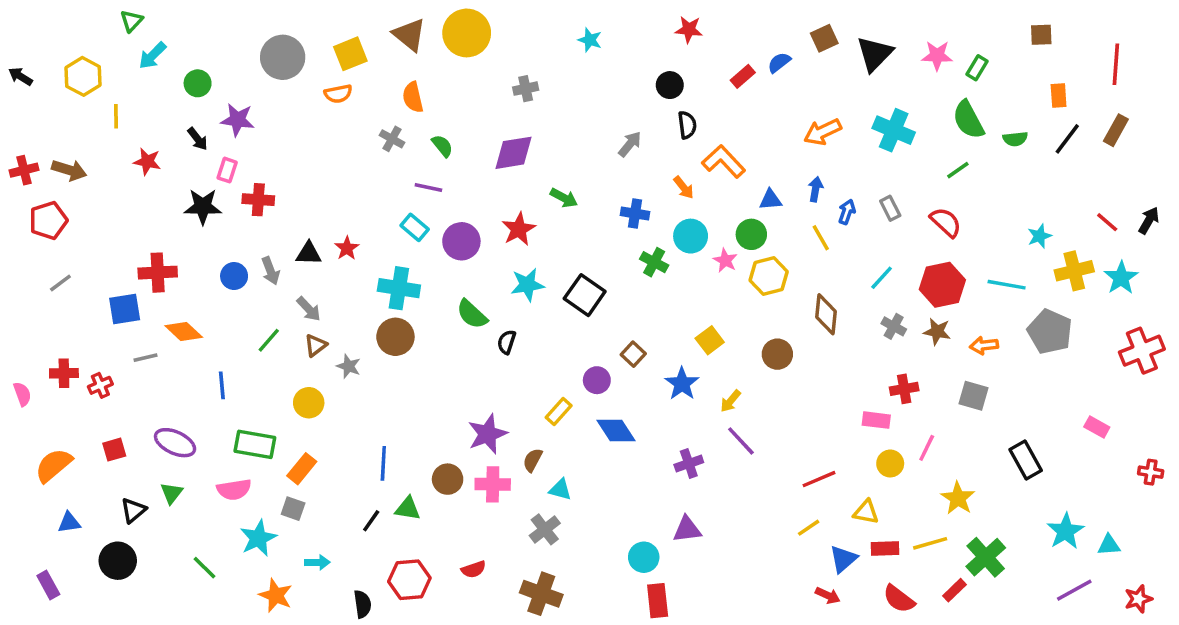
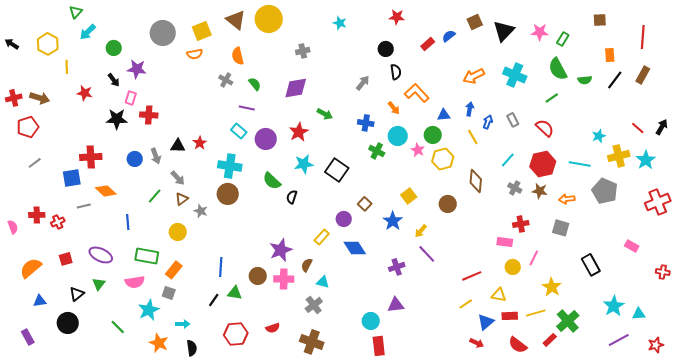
black semicircle: (362, 604) -> (192, 348), moved

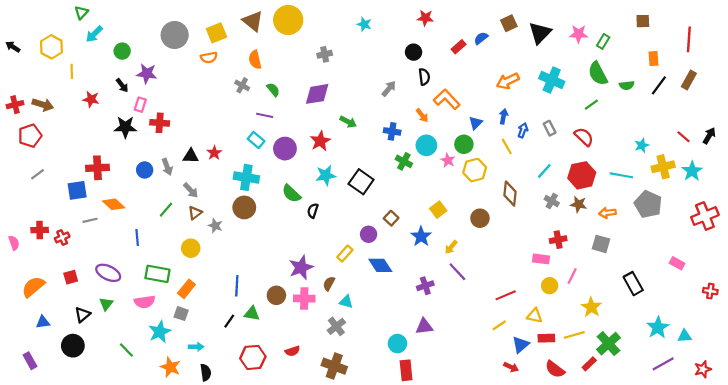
blue triangle: (444, 115) -> (476, 123), turned -40

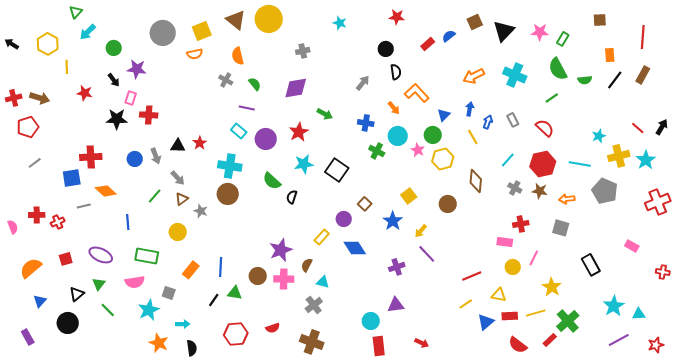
orange rectangle: (186, 289) -> (191, 270), moved
blue triangle: (43, 322) -> (40, 301), turned -40
green line: (126, 350) -> (108, 310), moved
red arrow: (511, 367) -> (422, 343), moved

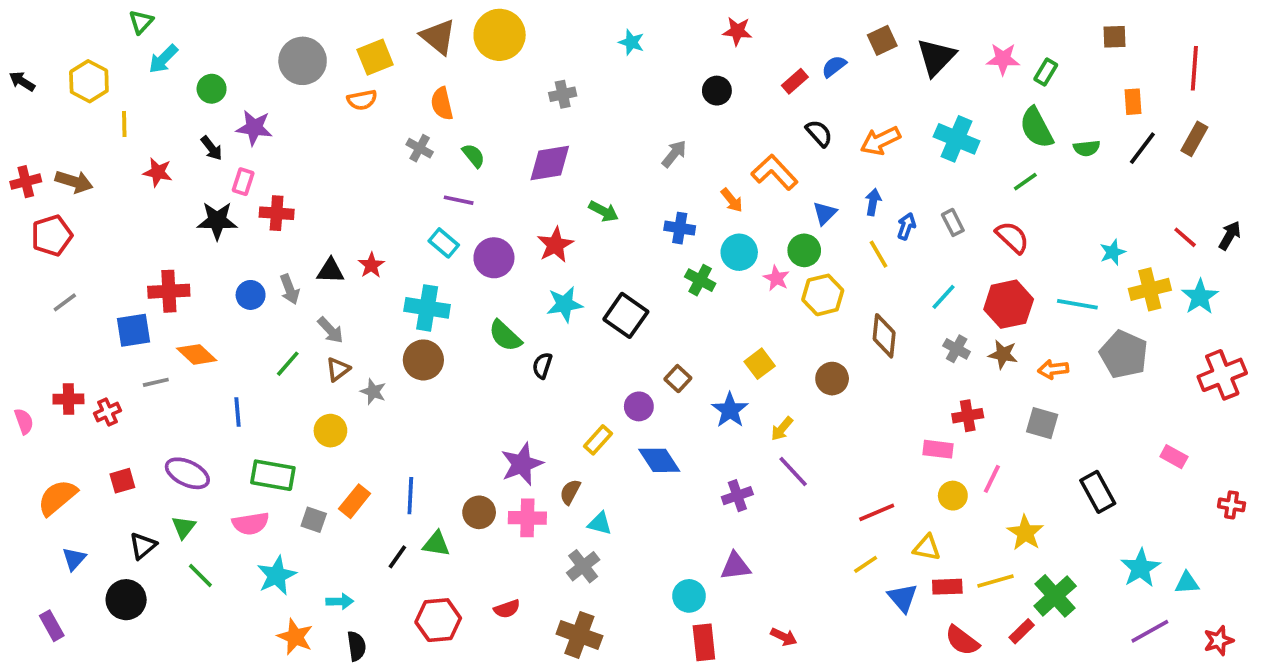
black semicircle: (396, 72) -> (819, 133), moved, turned -35
gray square: (169, 293) -> (314, 520), moved
blue triangle: (486, 322) -> (903, 598), turned -30

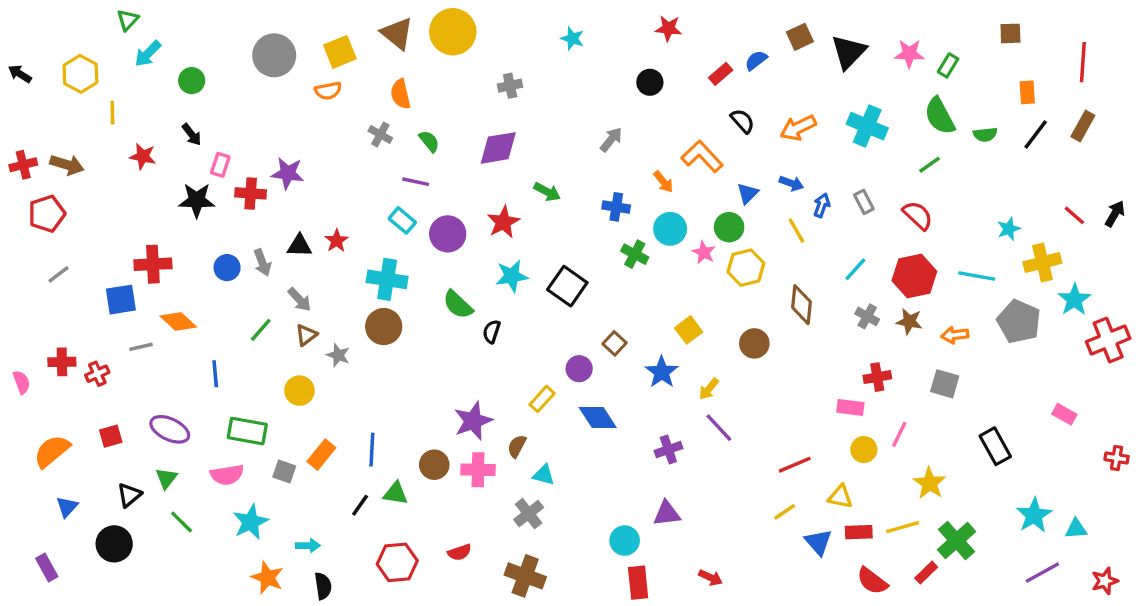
purple star: (254, 128) -> (288, 173), moved
blue arrow: (873, 202) -> (791, 183), turned 100
cyan star: (1200, 297) -> (1074, 300), moved

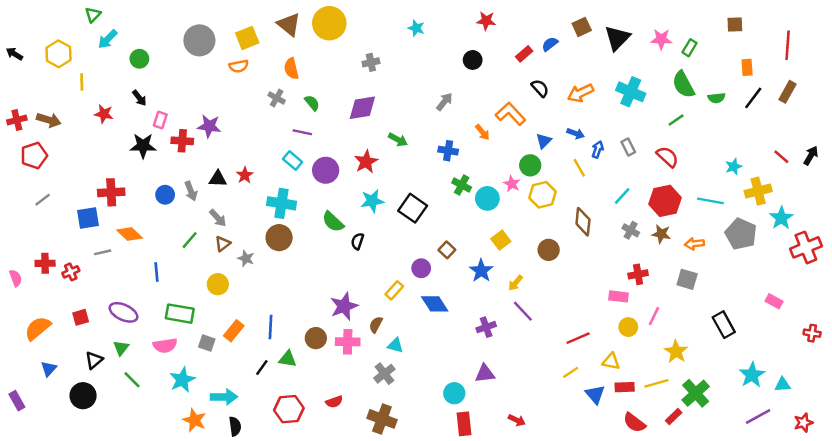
cyan circle: (670, 229) -> (487, 198), moved
cyan arrow: (308, 546) -> (224, 397), size x1.5
purple rectangle: (47, 567) -> (17, 401), moved

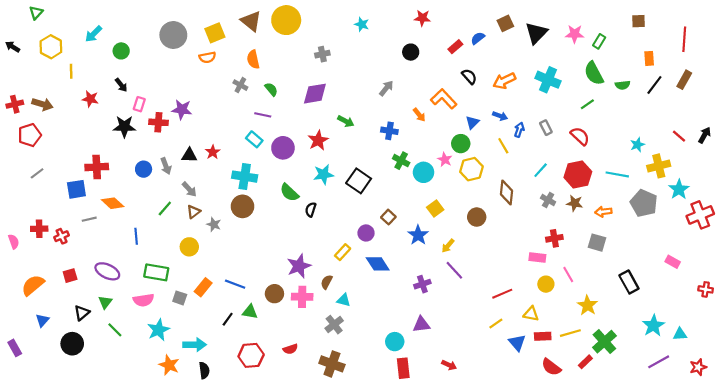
green triangle: (93, 15) -> (36, 13), moved
pink line: (654, 316) -> (568, 275), turned -56
blue line: (270, 327) -> (235, 284), turned -72

